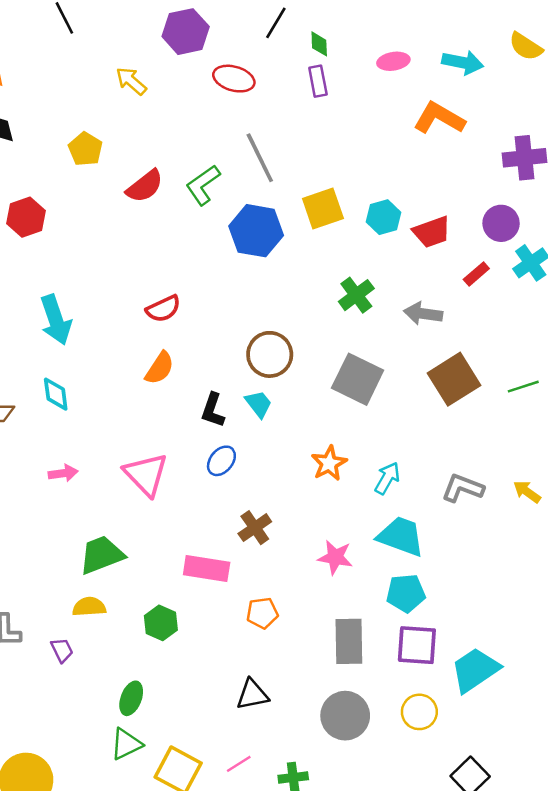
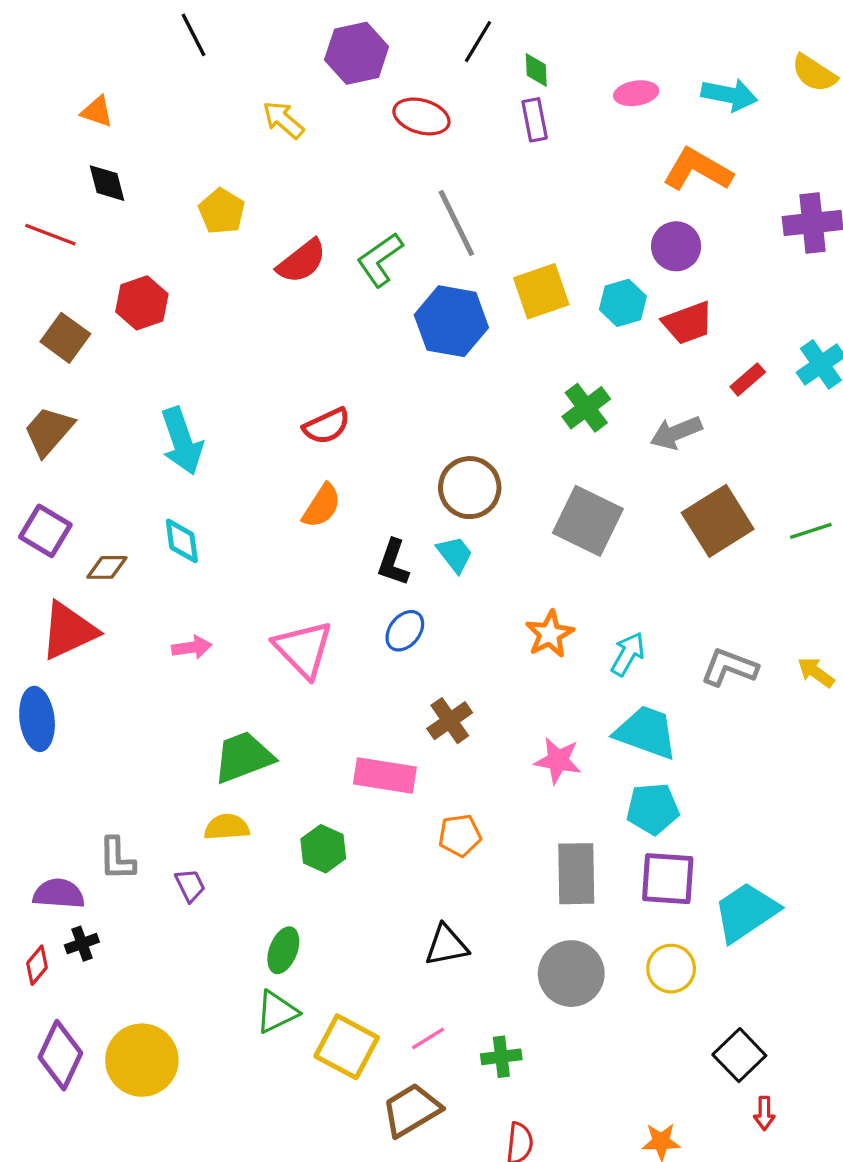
purple circle: (501, 223) -> (676, 246), moved
gray arrow: (423, 314) -> (676, 433), turned -30

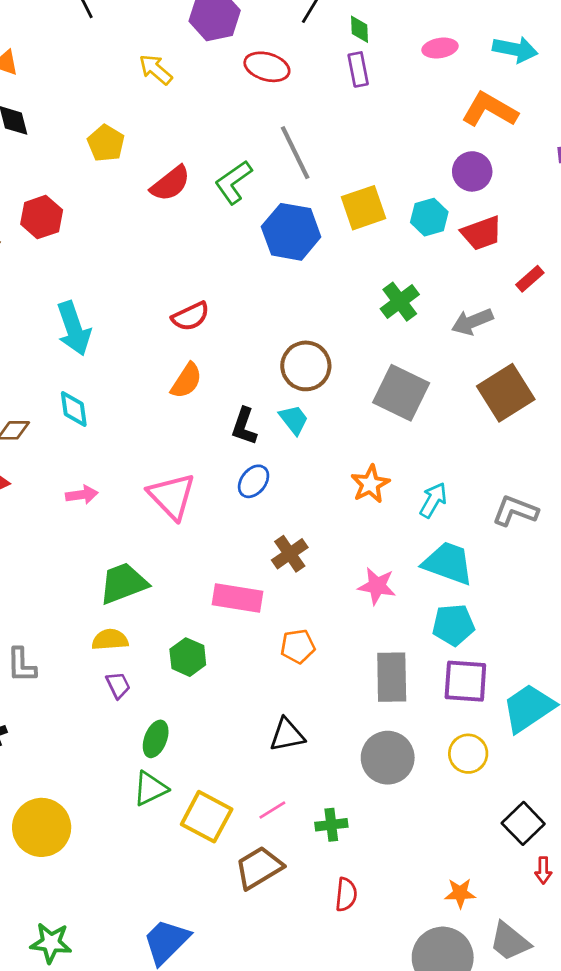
purple trapezoid: (190, 885) -> (118, 685), moved

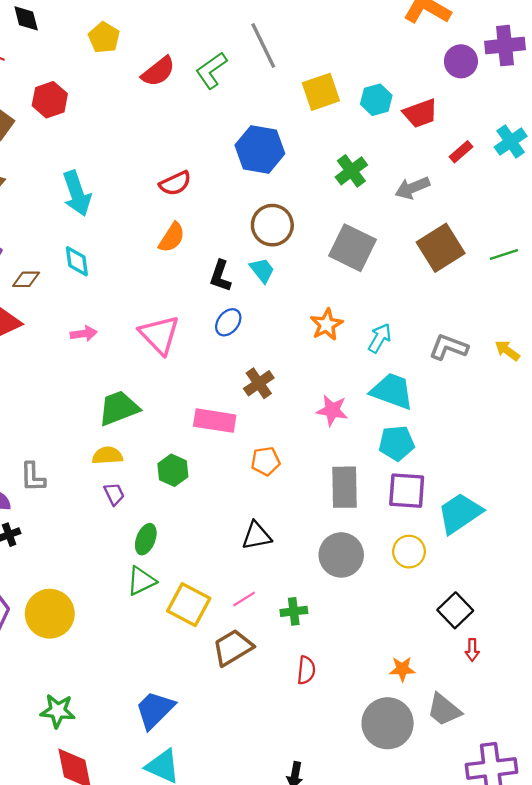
purple circle: (472, 171) -> (461, 61), moved
blue hexagon: (291, 232) -> (260, 149), moved

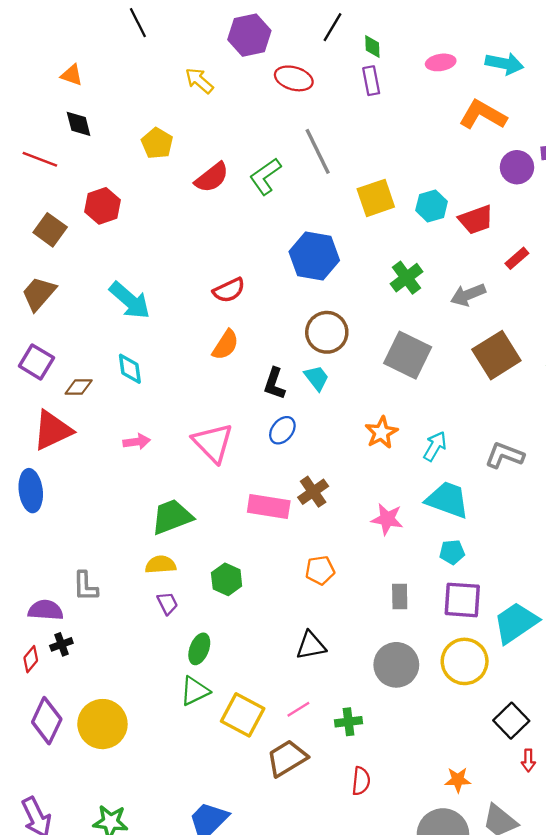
cyan arrow: (77, 193) -> (130, 300), turned -30
pink rectangle: (215, 421) -> (269, 507), moved
cyan pentagon: (397, 443) -> (452, 552), size x0.7
gray rectangle: (345, 487) -> (400, 597), size x0.6
yellow circle: (409, 552) -> (465, 661), size x1.4

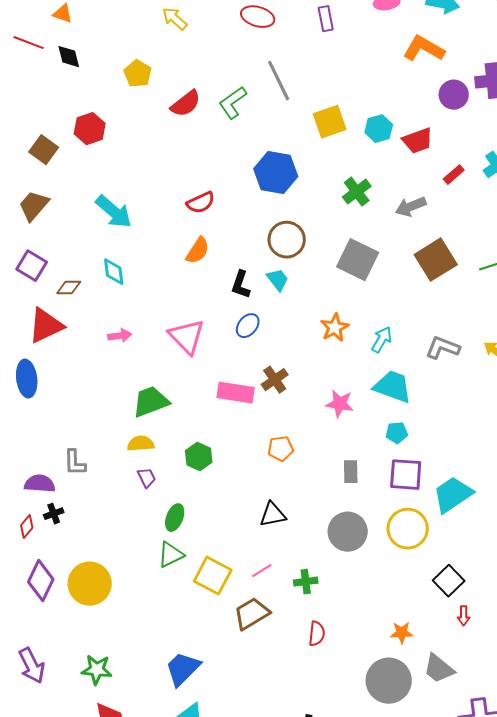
red line: (40, 159) -> (29, 43), moved

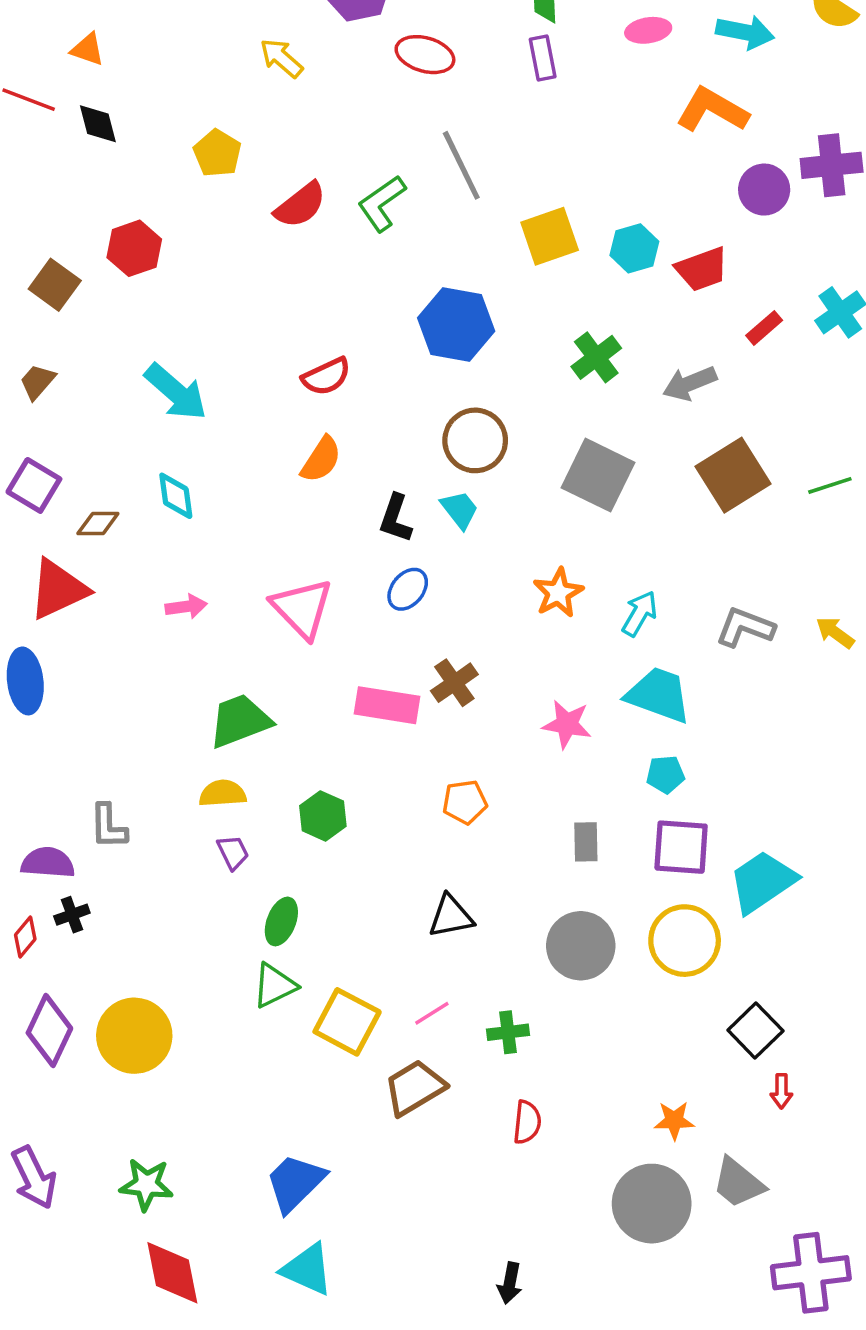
brown trapezoid: (34, 206) -> (37, 382), size x0.7

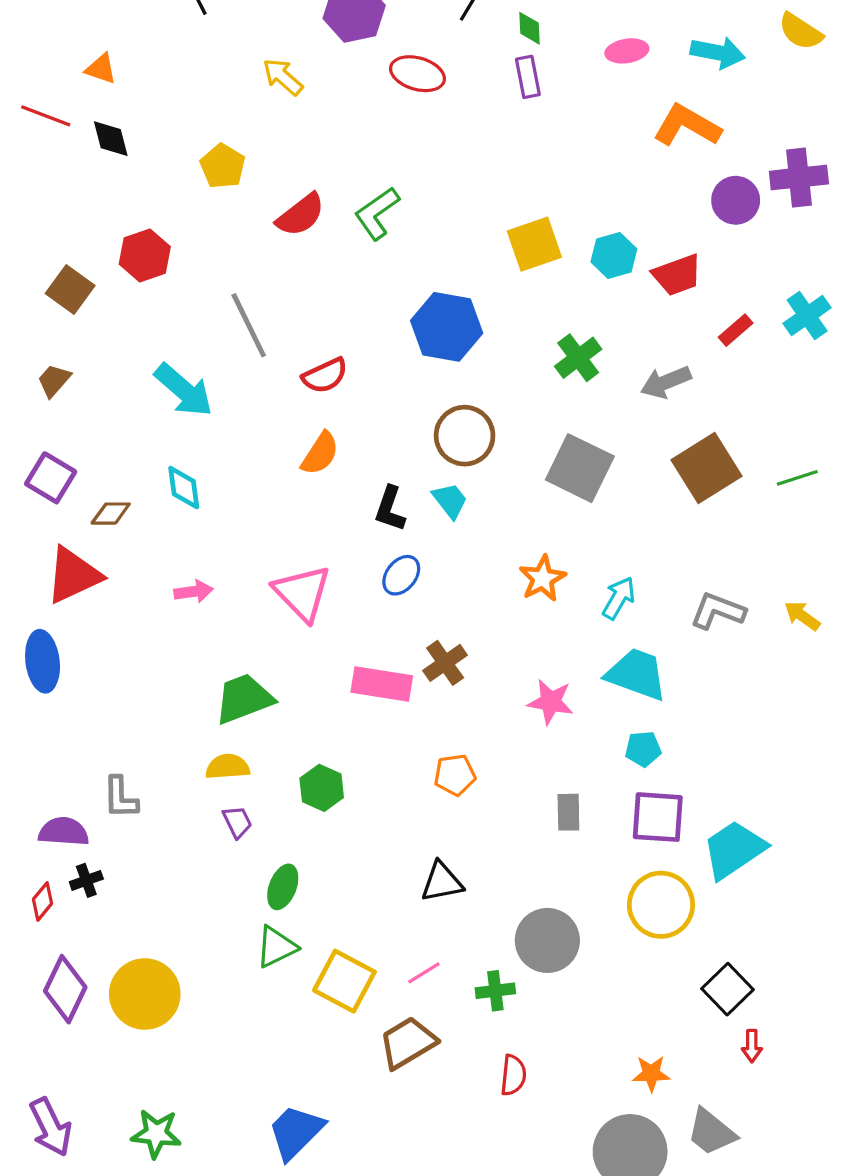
gray line: (461, 165) -> (249, 325), moved
gray circle: (581, 946) -> (547, 940), moved

